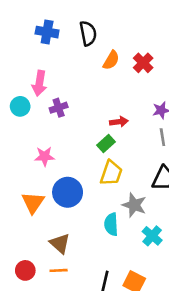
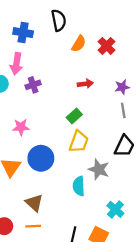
blue cross: (47, 32) -> (23, 33), moved
red arrow: (119, 122) -> (85, 84), moved
cyan cross: (152, 236) -> (115, 209), moved

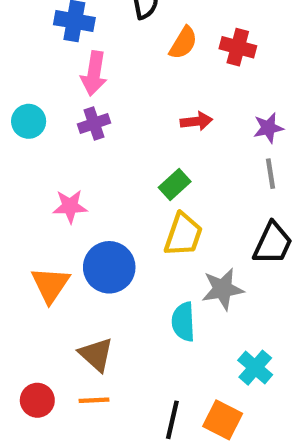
red cross: (107, 46) -> (238, 47), turned -30
pink arrow: (16, 64) -> (94, 73), moved
gray star: (99, 169) -> (223, 289), turned -30

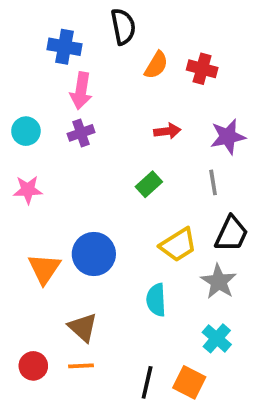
purple star: (268, 128) -> (228, 137), size x1.4
gray line: (270, 174) -> (213, 182), moved
pink star: (70, 206) -> (28, 190), moved
yellow trapezoid: (183, 235) -> (178, 245), moved, turned 39
gray star: (223, 289) -> (219, 282), moved, turned -30

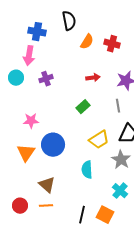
pink arrow: (81, 91) -> (29, 56), moved
pink star: (28, 190) -> (31, 121), moved

